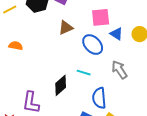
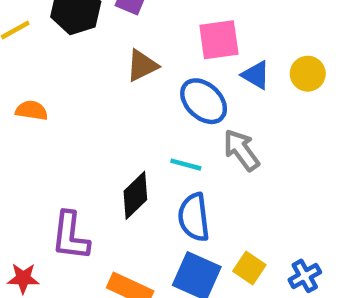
gray arrow: (119, 70) -> (241, 150), moved
blue semicircle: (99, 98) -> (194, 217), moved

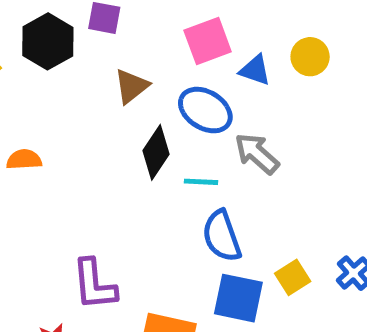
black diamond: (135, 195) -> (156, 152), moved
yellow square: (249, 268) -> (293, 277), turned 36

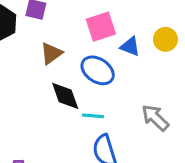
black diamond: (156, 152) -> (65, 96), turned -56
gray arrow: (257, 154) -> (155, 118), moved

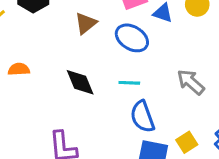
black diamond: (65, 96) -> (80, 82), moved

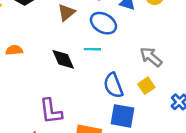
cyan line: (129, 83) -> (92, 49), moved
yellow square: (187, 142) -> (146, 86), moved

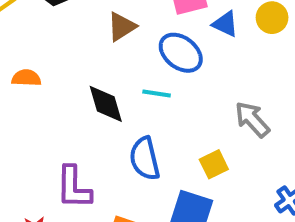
blue semicircle: (113, 85) -> (145, 159), moved
yellow square: (146, 86) -> (214, 164), moved

